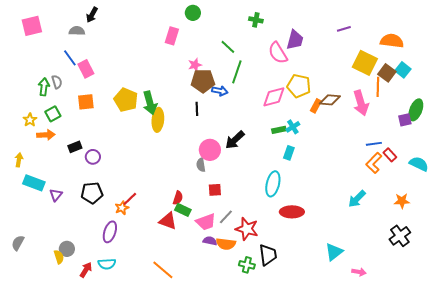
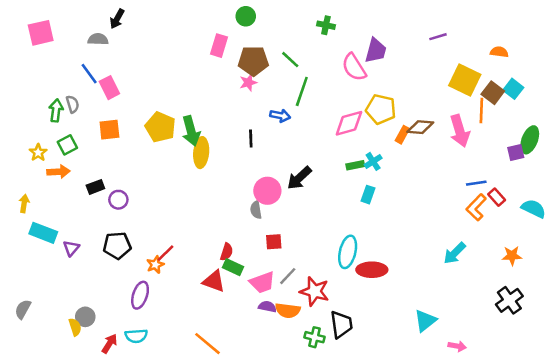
orange semicircle: (392, 41) -> (499, 52), size x0.6
brown pentagon: (203, 81) -> (253, 61), moved
cyan ellipse: (273, 184) -> (348, 252), moved

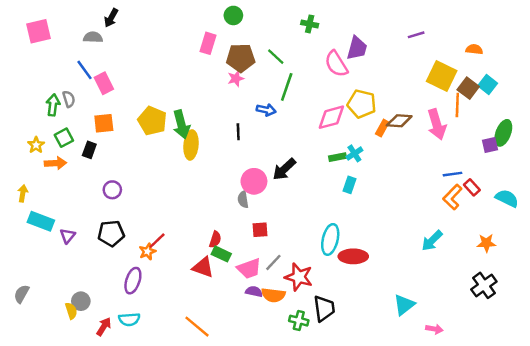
black rectangle: (95, 187) -> (89, 150), moved, turned -49

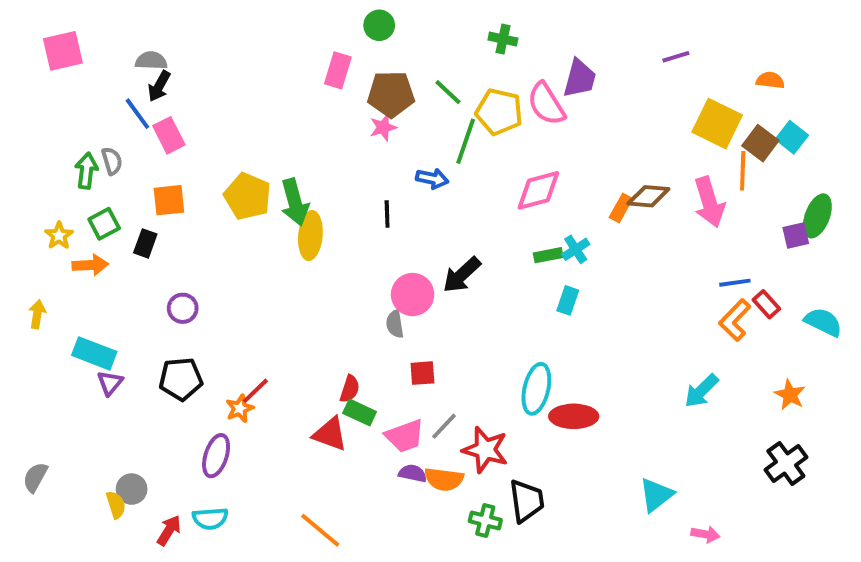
black arrow: (111, 18) -> (159, 86), moved
yellow pentagon: (362, 104) -> (499, 112), moved
cyan rectangle: (41, 221) -> (94, 353), moved
orange star: (486, 243) -> (790, 395), turned 30

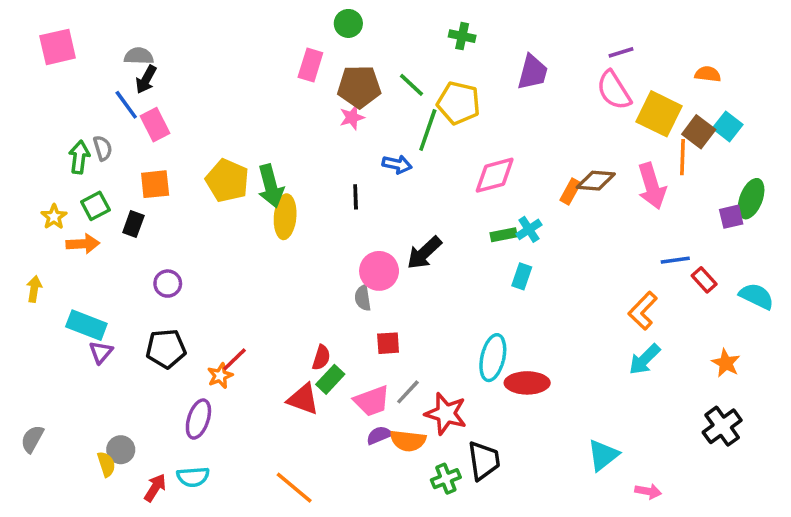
pink semicircle: (546, 104) -> (614, 90), moved
orange L-shape: (735, 320) -> (643, 311), moved
green rectangle: (360, 412) -> (330, 379), turned -72
purple semicircle: (413, 473) -> (379, 435), turned -35
green cross: (485, 520) -> (446, 479), turned -36

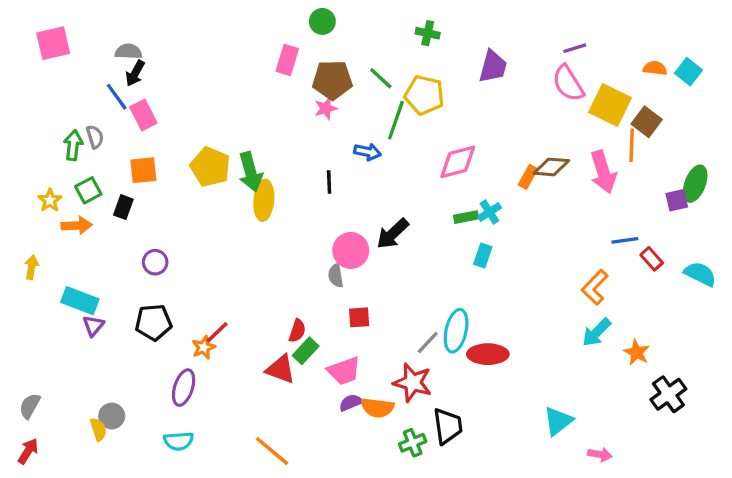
cyan square: (728, 126) -> (688, 72), moved
orange star: (726, 363) -> (637, 352), moved
gray line: (408, 392) -> (428, 342), moved
red arrow: (155, 488) -> (28, 451), moved

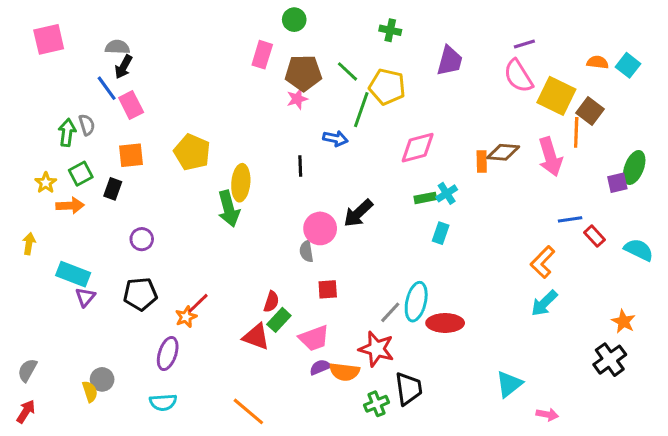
green arrow: (250, 172) -> (229, 209), moved
orange rectangle: (528, 177) -> (482, 161), turned -30
orange star: (637, 352) -> (623, 321), moved

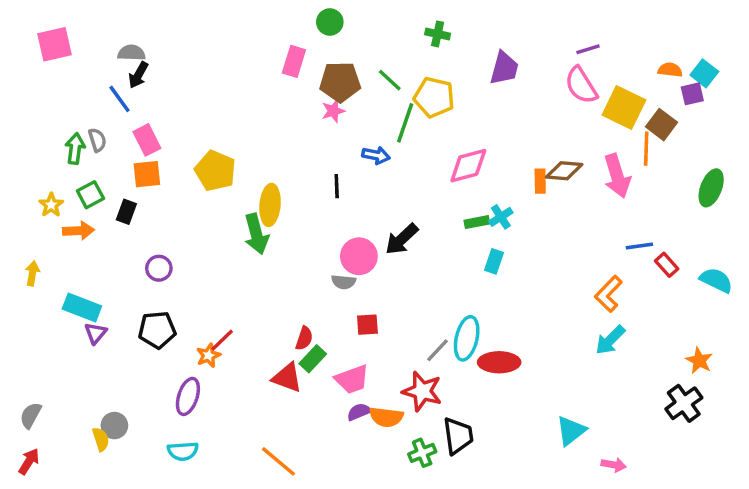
pink rectangle: (131, 105) -> (147, 140), moved
purple square: (617, 183) -> (692, 94), moved
gray semicircle: (306, 251) -> (344, 282), turned -75

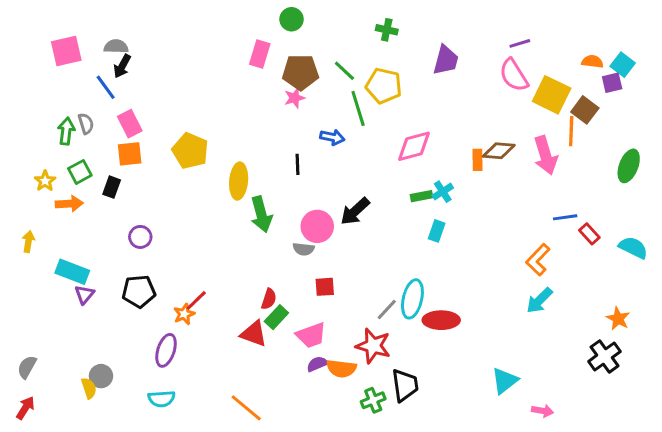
pink square: (55, 44) -> (66, 51), moved
green line: (405, 123) -> (358, 108), turned -36
green arrow: (256, 234) -> (261, 214), moved

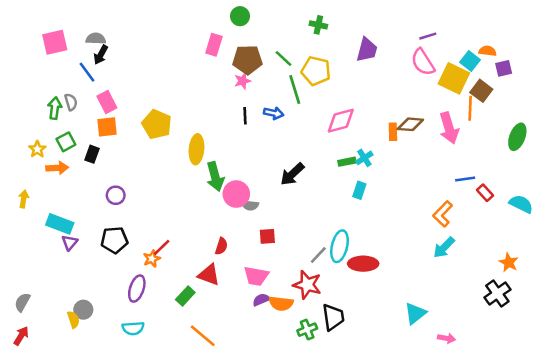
cyan square: (623, 65) -> (470, 61), moved
black line: (298, 164) -> (245, 116), moved
pink circle: (317, 226) -> (236, 194), moved
green rectangle: (276, 317) -> (185, 296), moved
pink trapezoid: (311, 335) -> (256, 276), turned 30

